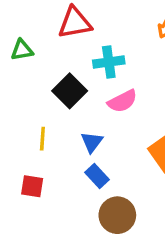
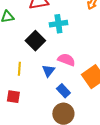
pink semicircle: (122, 101) -> (66, 60), moved, turned -132
blue rectangle: (97, 176) -> (63, 91), moved

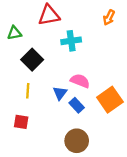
black square: (35, 41) -> (32, 60), moved
blue rectangle: (63, 91) -> (77, 105), moved

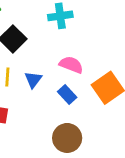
blue triangle: (60, 93) -> (33, 80), moved

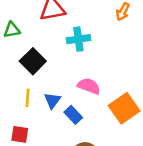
blue rectangle: (67, 95) -> (73, 115), moved

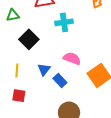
yellow line: (28, 98) -> (17, 70), moved

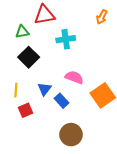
green triangle: (13, 15) -> (22, 32), moved
red square: (19, 96) -> (25, 110), moved, turned -32

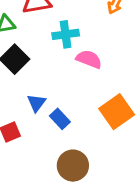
pink semicircle: (74, 77) -> (89, 59), moved

